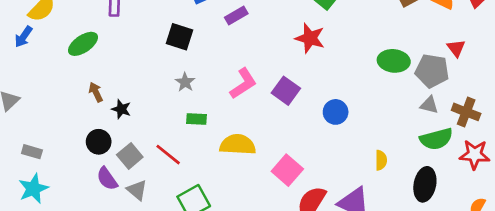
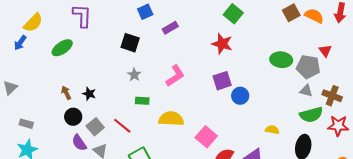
purple square: (286, 91) -> (222, 81), moved, turned 36
brown arrow: (96, 92) -> (66, 93), moved
yellow semicircle: (381, 160) -> (272, 130), turned -80

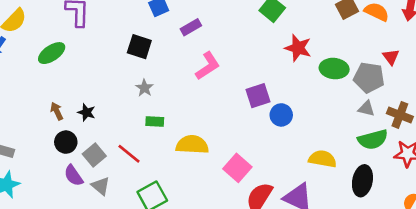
red star: (222, 44) -> (298, 48), moved
pink L-shape: (175, 76) -> (208, 66), moved
yellow semicircle: (272, 130) -> (322, 159), size x1.5

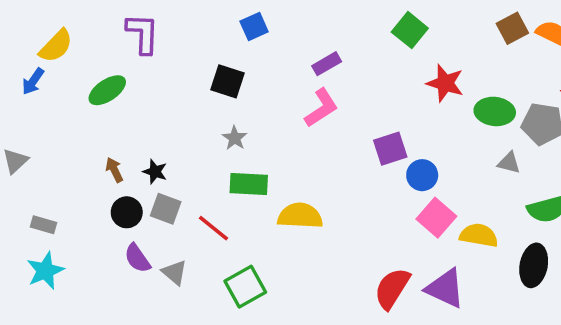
purple rectangle: (191, 27) -> (327, 64), moved
gray triangle: (366, 109) -> (509, 163), moved
green rectangle: (155, 121) -> (249, 184), size x1.5
gray square: (94, 155) -> (166, 209), moved, turned -30
pink square: (237, 168) -> (436, 218), moved

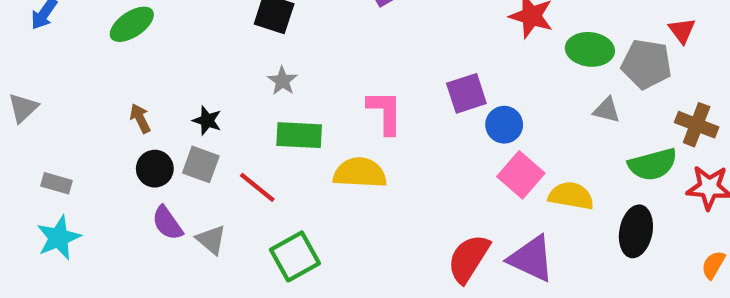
pink L-shape: (321, 108) -> (385, 112), moved, turned -57
black star: (155, 172) -> (207, 121), moved

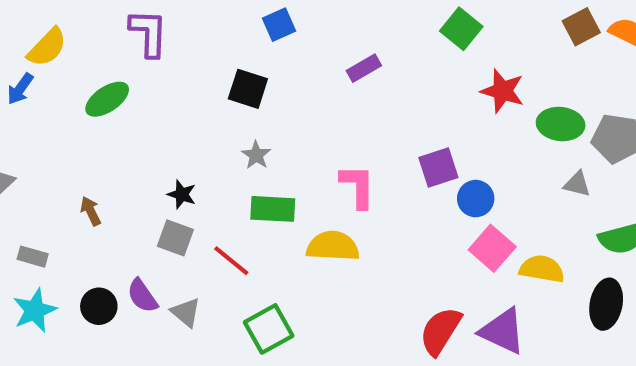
brown arrow: (140, 118) -> (91, 211), moved
black circle: (155, 169) -> (99, 306), moved

